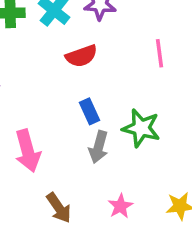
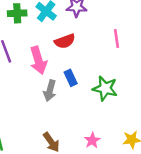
gray arrow: (99, 147) -> (50, 91), moved
pink arrow: (28, 151) -> (38, 60), moved

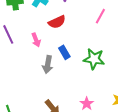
pink line: (117, 39) -> (100, 16), turned 42
pink arrow: (38, 60) -> (36, 40), size x0.6

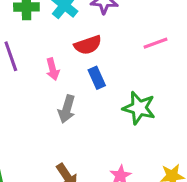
pink line: (100, 16) -> (156, 43), turned 35
blue rectangle: (64, 52) -> (97, 78), moved

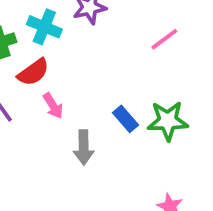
red semicircle: (88, 45) -> (33, 72), moved
blue rectangle: (97, 78) -> (125, 119), moved

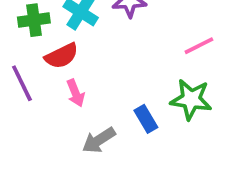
green star: (168, 121) -> (191, 99), moved
gray arrow: (84, 147) -> (99, 140), turned 48

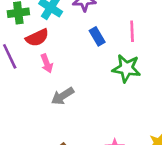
pink line: (199, 46) -> (132, 31), turned -66
blue rectangle: (146, 119) -> (97, 36), moved

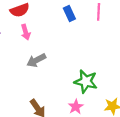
green star: (126, 68) -> (86, 81), moved

